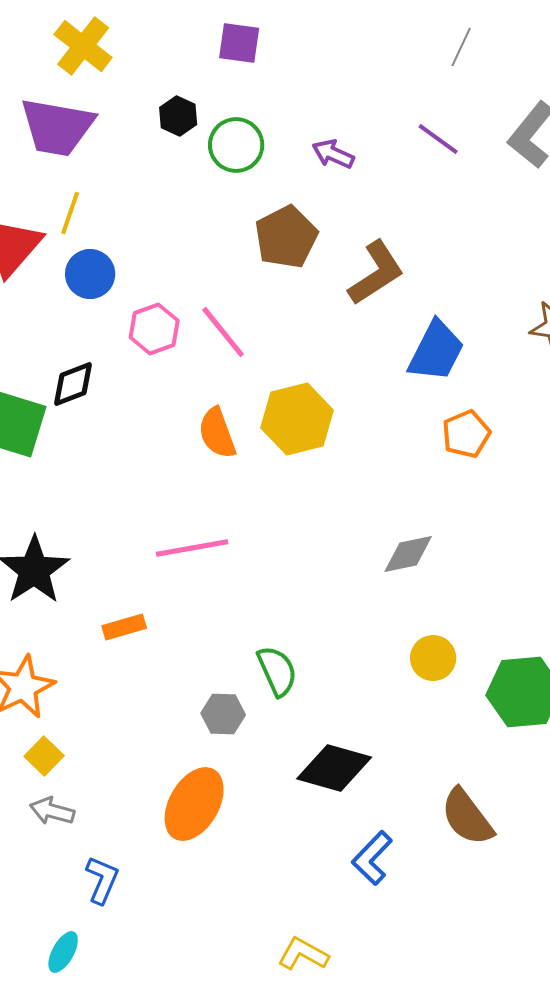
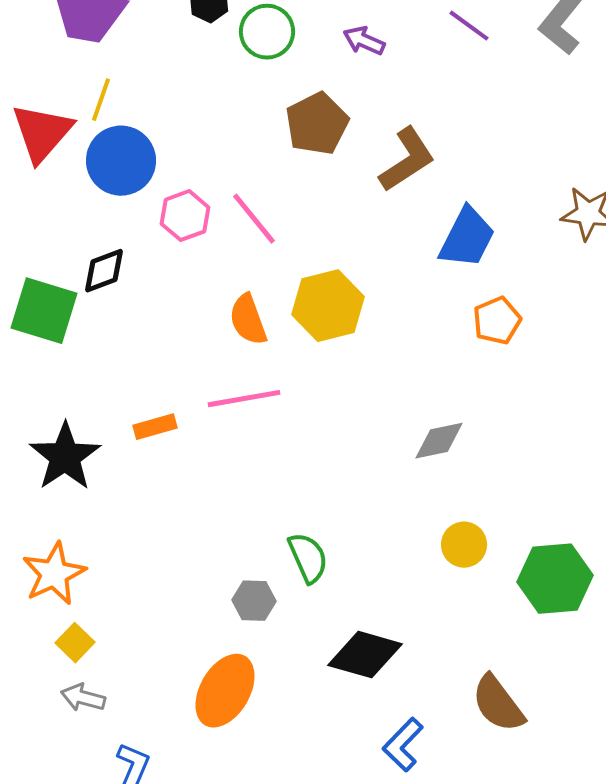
blue circle: (90, 274) -> (121, 161), size x1.4
pink line: (192, 548) -> (244, 399), moved
orange rectangle: (124, 627) -> (155, 427), moved

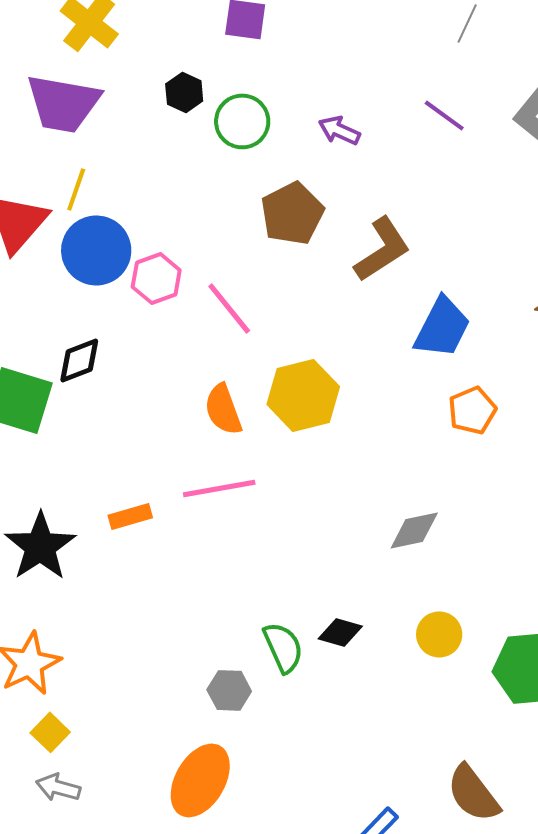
pink hexagon: (185, 216) -> (156, 278), moved
black diamond: (365, 655) -> (340, 632), moved, size x0.6

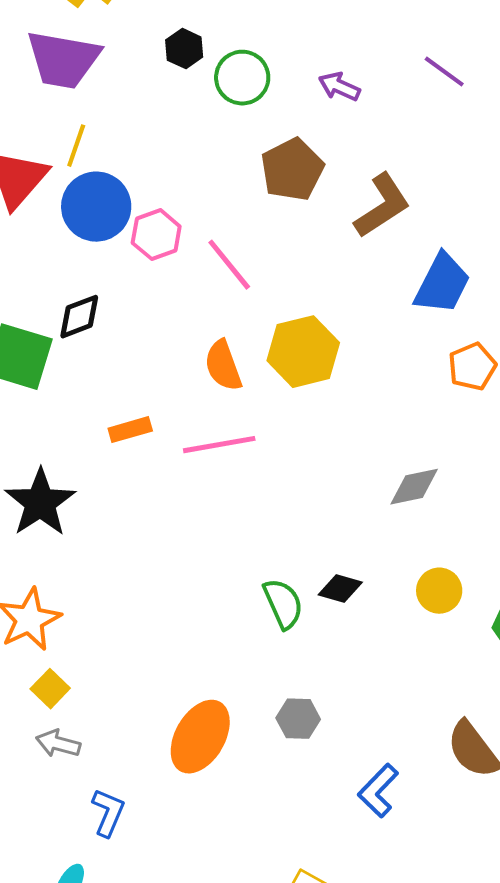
orange rectangle: (130, 516) -> (130, 430), moved
gray hexagon: (229, 690) -> (298, 719), moved

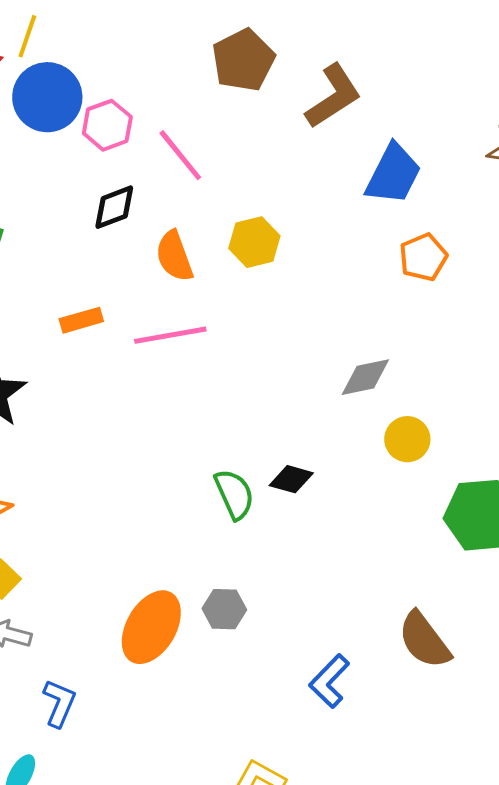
black diamond: (79, 317) -> (114, 207), moved
yellow hexagon: (303, 352) -> (254, 242), size x0.7
yellow circle: (439, 591) -> (407, 439), moved
gray hexagon: (298, 719) -> (224, 609), moved

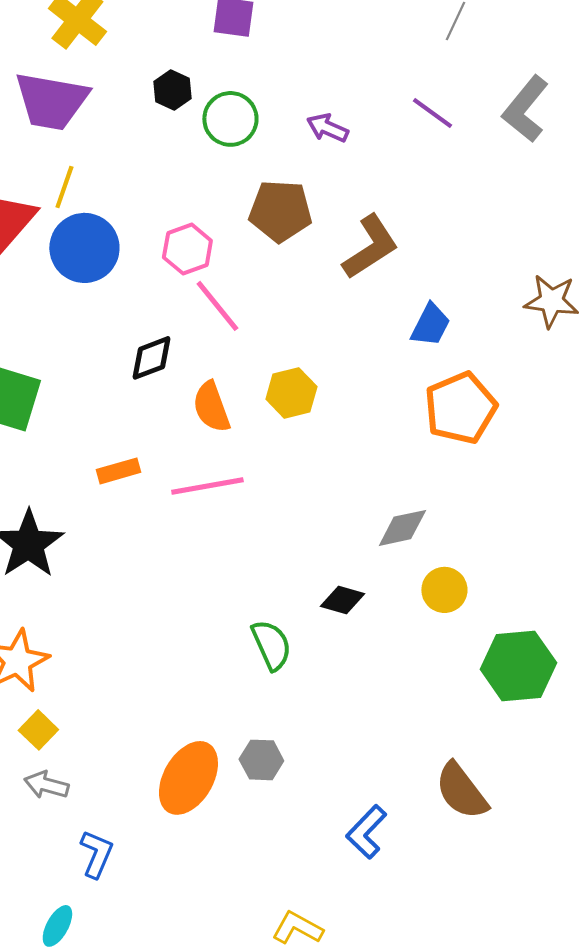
brown pentagon: (243, 60) -> (280, 211), turned 30
pink hexagon: (107, 125) -> (187, 249), moved
blue trapezoid: (393, 174) -> (430, 325), size x0.7
orange pentagon: (423, 257) -> (460, 408), size x1.5
black diamond: (291, 479) -> (342, 600), moved

